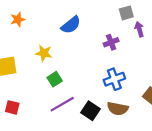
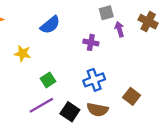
purple cross: (111, 42) -> (91, 42), turned 32
green square: (55, 79) -> (48, 80), moved

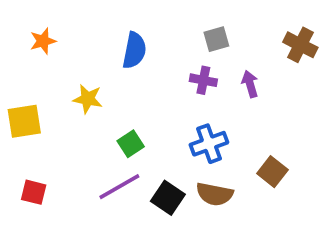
gray square: (106, 13) -> (216, 39), moved
blue semicircle: (50, 25) -> (134, 50), turned -40
purple arrow: (119, 29) -> (250, 84), moved

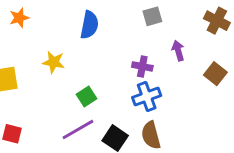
purple cross: (203, 80) -> (142, 66), moved
brown square: (272, 172) -> (215, 74), moved
brown semicircle: (215, 194) -> (151, 135), turned 64

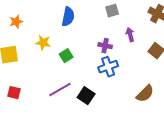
orange star: (19, 18) -> (16, 22), moved
green square: (87, 96) -> (66, 56), moved
brown semicircle: (151, 135) -> (145, 94), moved, turned -120

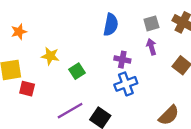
gray square: (112, 11) -> (151, 23), moved
blue semicircle: (68, 17) -> (111, 25), moved
red square: (14, 93) -> (27, 89), moved

